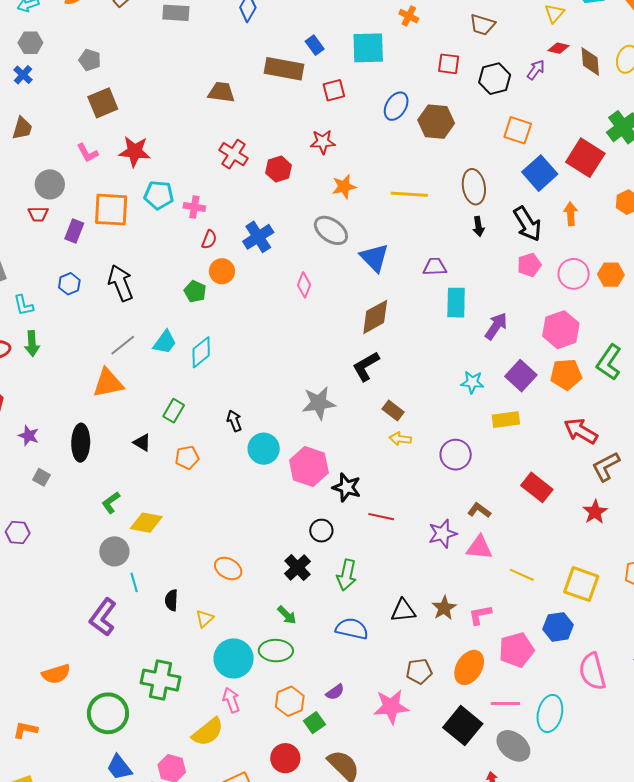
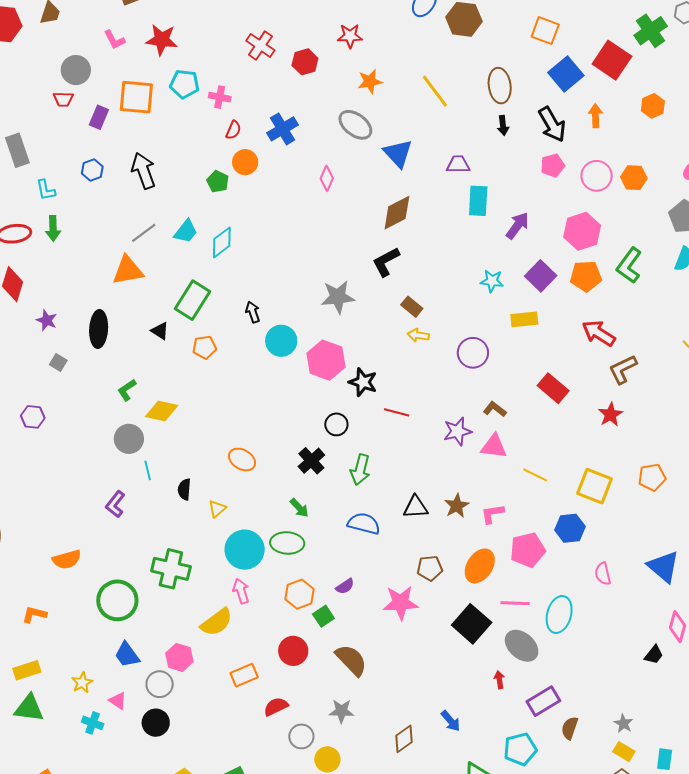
yellow line: (409, 194) -> (435, 91), turned 48
green rectangle: (174, 411) -> (193, 300), size x1.6
purple L-shape: (103, 617) -> (115, 504), size x0.7
pink semicircle: (592, 671) -> (603, 574), size x0.6

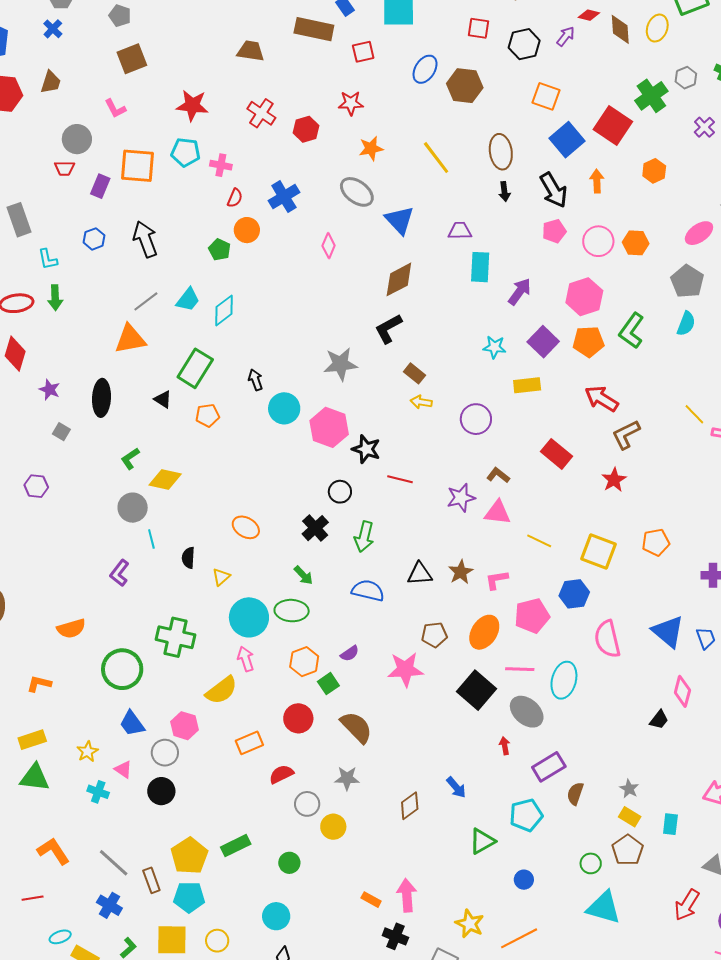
red star: (162, 40) -> (192, 105), moved
pink semicircle: (603, 574) -> (607, 639), size x1.6

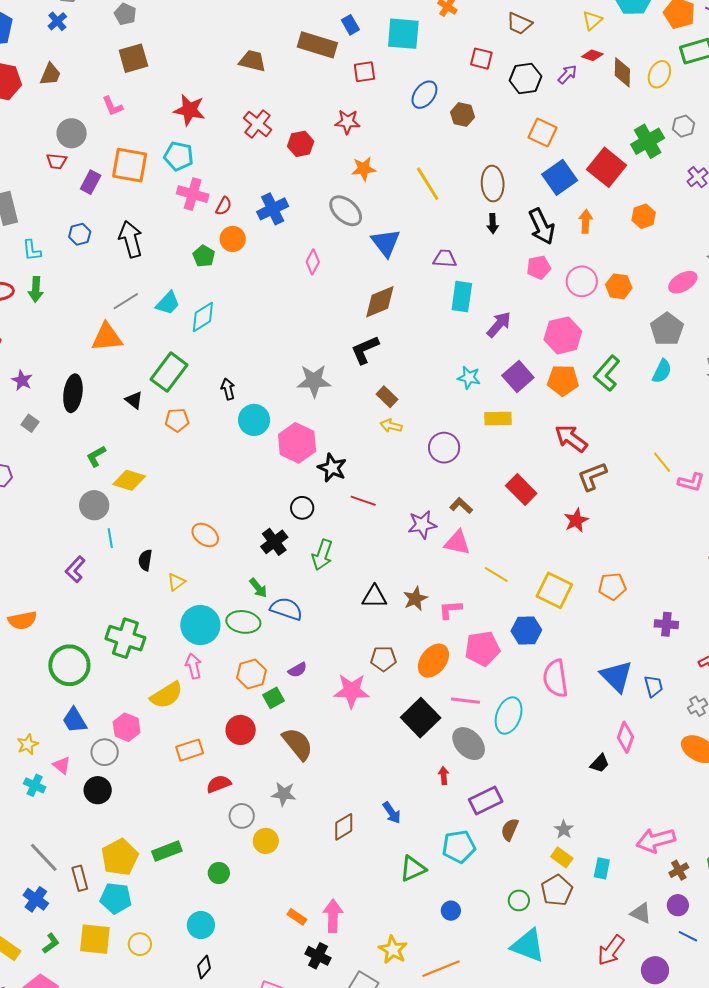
brown hexagon: (465, 86) -> (462, 115), size x0.7
pink cross: (221, 165) -> (193, 194), moved, size x1.4
blue semicircle: (368, 591) -> (286, 609), moved

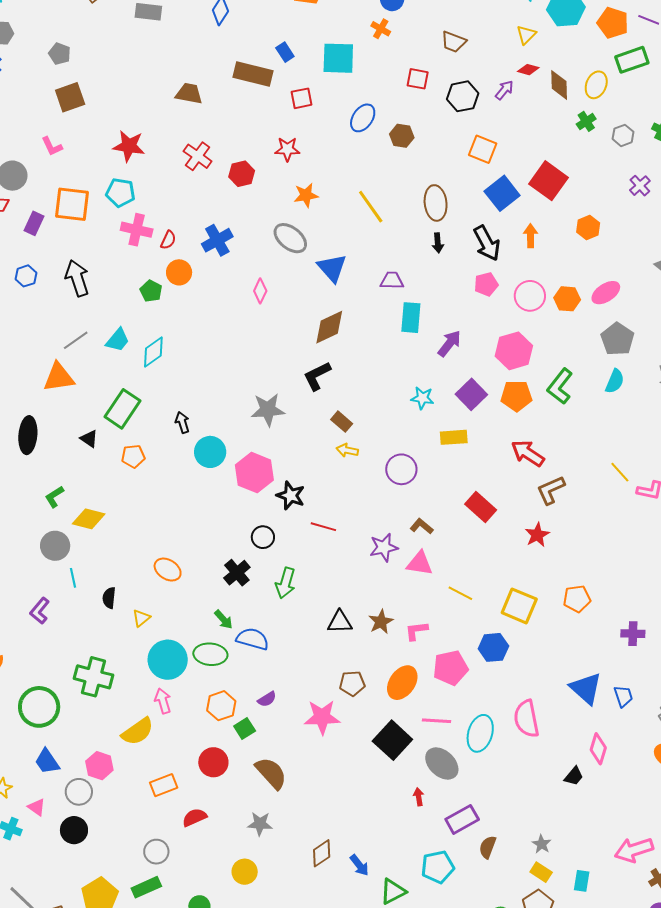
green cross: (648, 141) -> (586, 121), moved, size x0.6
pink ellipse: (683, 282) -> (606, 293), moved
pink semicircle: (555, 678) -> (526, 719), moved
blue arrow: (392, 813) -> (359, 865), moved
gray circle: (242, 816) -> (156, 852), moved

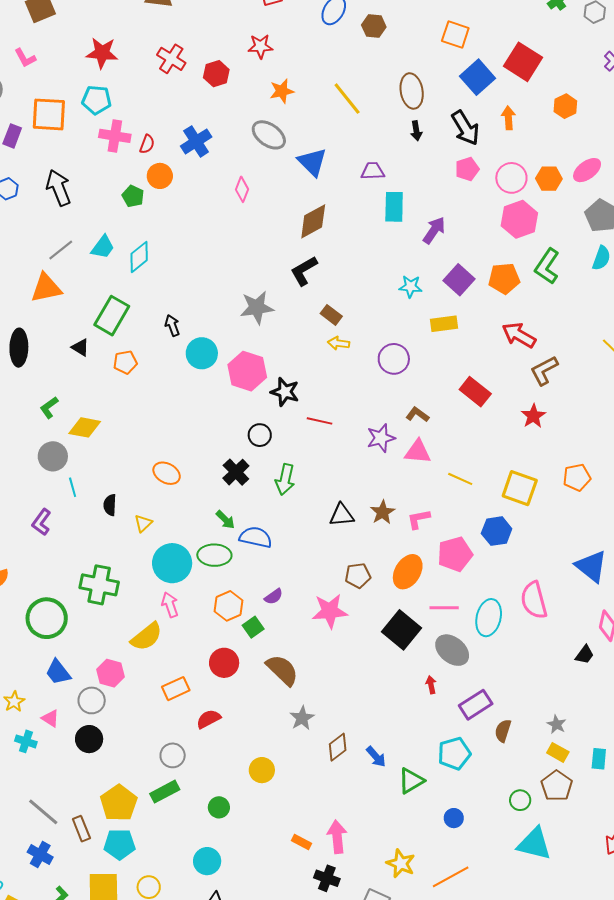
pink hexagon: (514, 351) -> (519, 219), moved
gray star: (260, 824) -> (302, 718), moved, turned -30

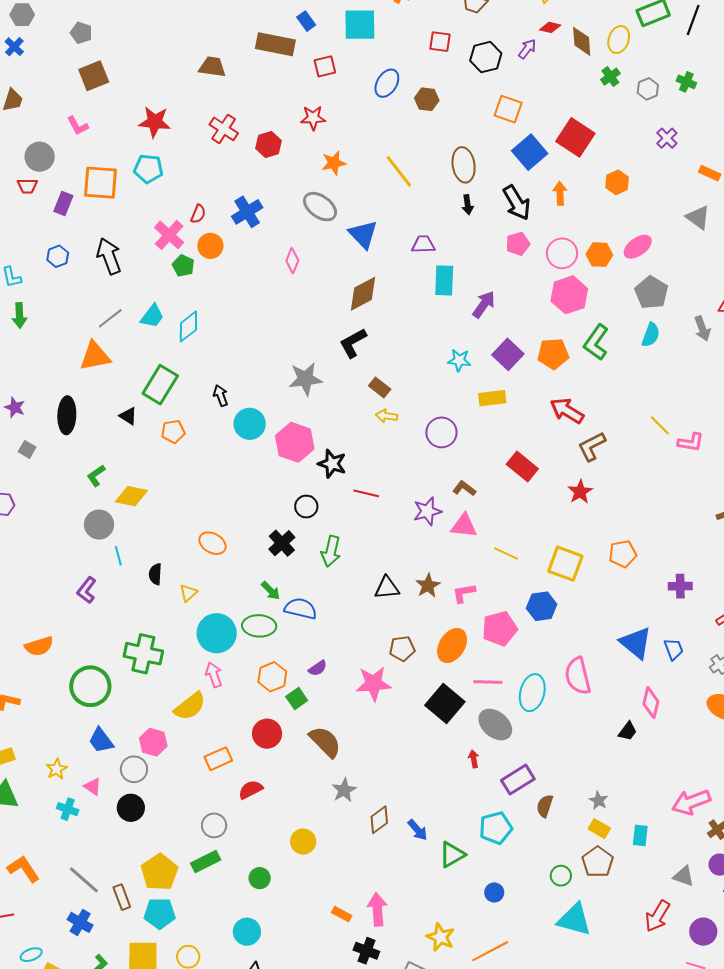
pink cross: (115, 136) -> (169, 235), moved, turned 32

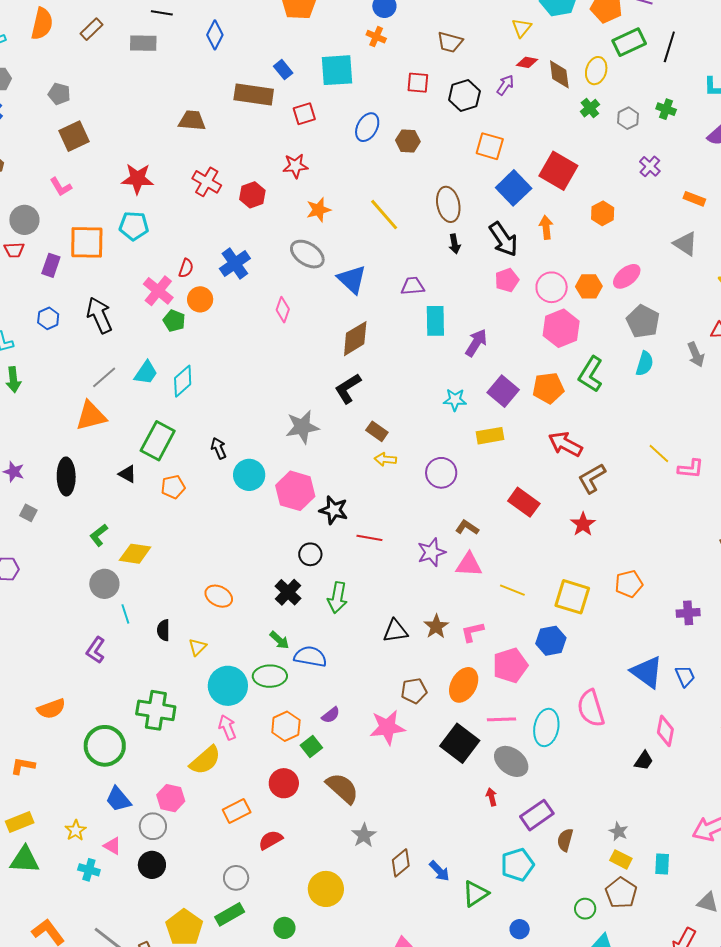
yellow circle: (303, 842) -> (326, 889), size x1.4

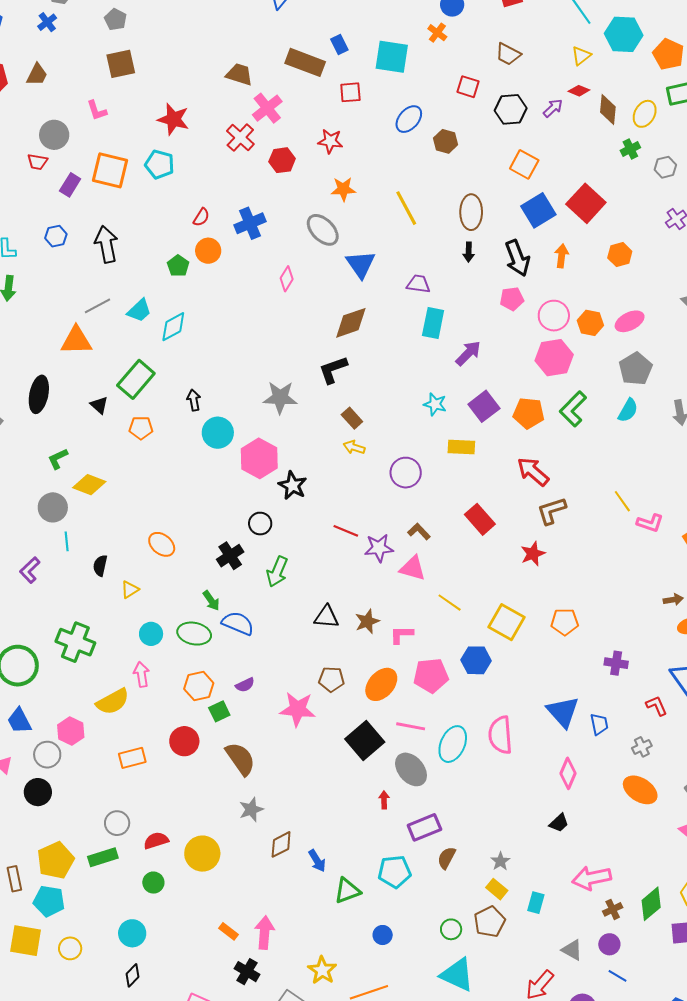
pink cross: (158, 291) -> (267, 108), moved
red line: (369, 538) -> (346, 531), moved
cyan circle: (228, 686) -> (151, 634), size x0.6
black trapezoid: (644, 761) -> (559, 823), moved
red semicircle: (271, 840) -> (156, 841), moved

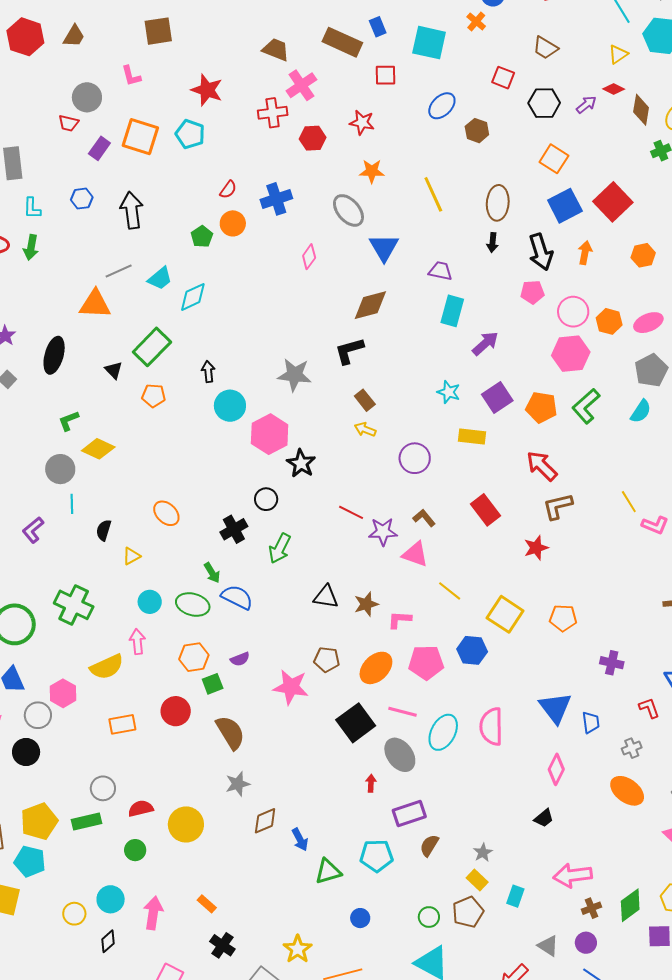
red cross: (240, 137) -> (273, 113), turned 36
pink arrow: (264, 933) -> (153, 913), moved
yellow circle: (70, 948) -> (74, 914), moved

